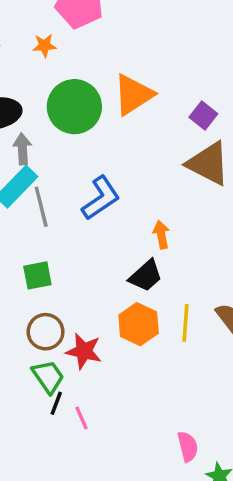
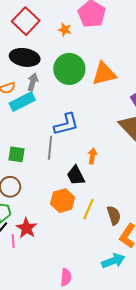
gray line: (41, 207) -> (50, 148), moved
black trapezoid: (146, 276) -> (76, 175), turned 85
red star: (84, 351) -> (26, 228), moved

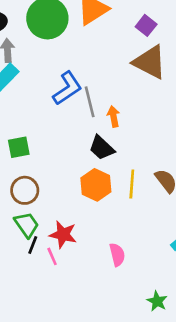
gray line: (50, 148) -> (90, 102), moved
pink semicircle: (66, 277) -> (117, 255), moved

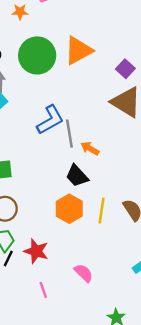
orange arrow: (114, 116) -> (90, 148), turned -54
pink semicircle: (117, 255) -> (84, 273), turned -36
pink line: (52, 256) -> (43, 290), moved

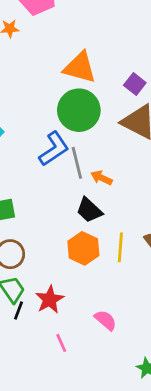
orange triangle: (78, 50) -> (80, 67), turned 48
green circle: (37, 55) -> (79, 110), moved
red star: (36, 251) -> (50, 300), turned 30

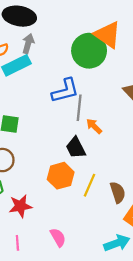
green circle: (79, 110) -> (89, 51), moved

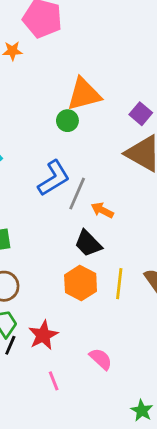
orange triangle: (108, 35) -> (84, 94), turned -32
green circle: (89, 51) -> (67, 121), size x0.5
gray line: (79, 108) -> (77, 194), turned 35

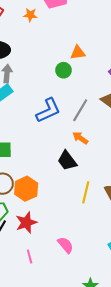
orange triangle: (84, 94) -> (78, 53), size x0.6
gray line: (77, 194) -> (80, 110), moved
orange hexagon: (81, 283) -> (26, 189), moved

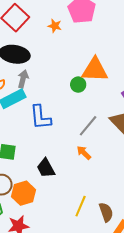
orange triangle: (78, 53) -> (95, 70), size x1.8
blue L-shape: (48, 110) -> (40, 117), moved, turned 100
black trapezoid: (67, 161) -> (46, 168), moved

